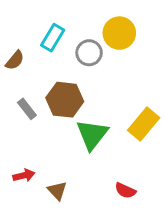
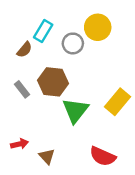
brown semicircle: (15, 60) -> (24, 50), moved
red semicircle: (125, 191) -> (103, 156), size x1.5

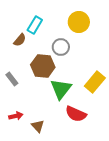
gray circle: (73, 43) -> (61, 47), moved
gray rectangle: (22, 89) -> (12, 79), moved
red semicircle: (103, 156) -> (76, 114), moved

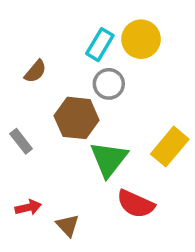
cyan rectangle: (35, 25) -> (100, 45), moved

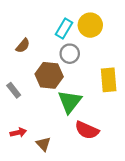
yellow rectangle: (170, 147) -> (109, 80), moved, turned -45

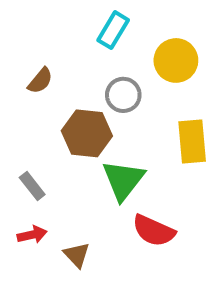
yellow circle: (90, 25) -> (176, 60), moved
cyan rectangle: (64, 28) -> (113, 30), moved
gray rectangle: (14, 90) -> (32, 186), moved

